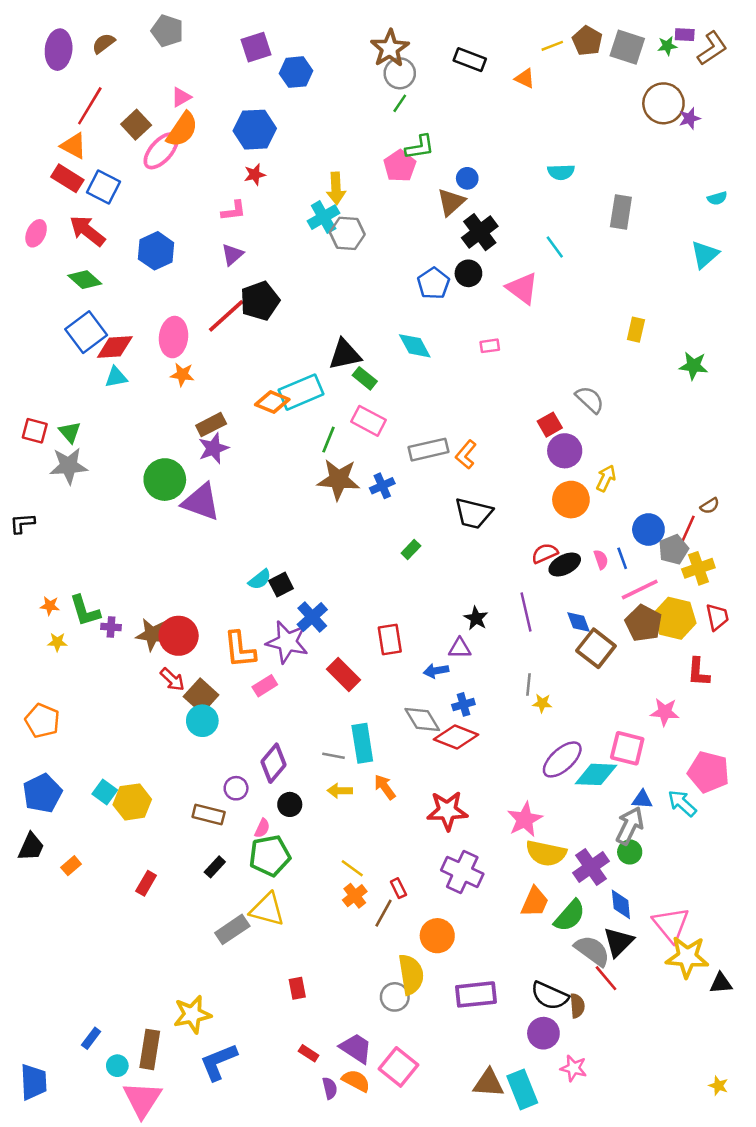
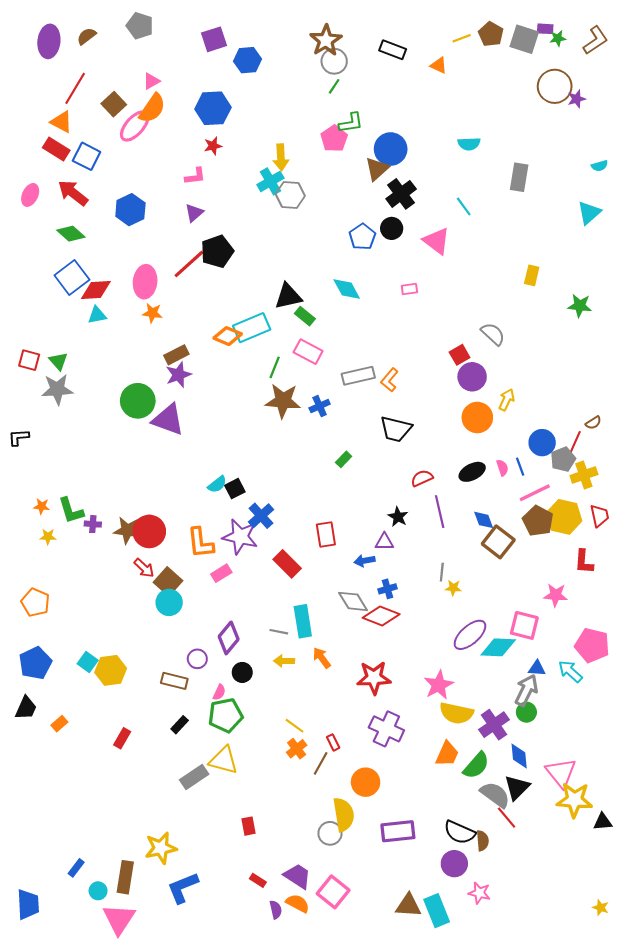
purple rectangle: (685, 35) -> (545, 29), moved
blue circle: (467, 178) -> (391, 149), size x1.8
red semicircle: (545, 553) -> (422, 478), moved

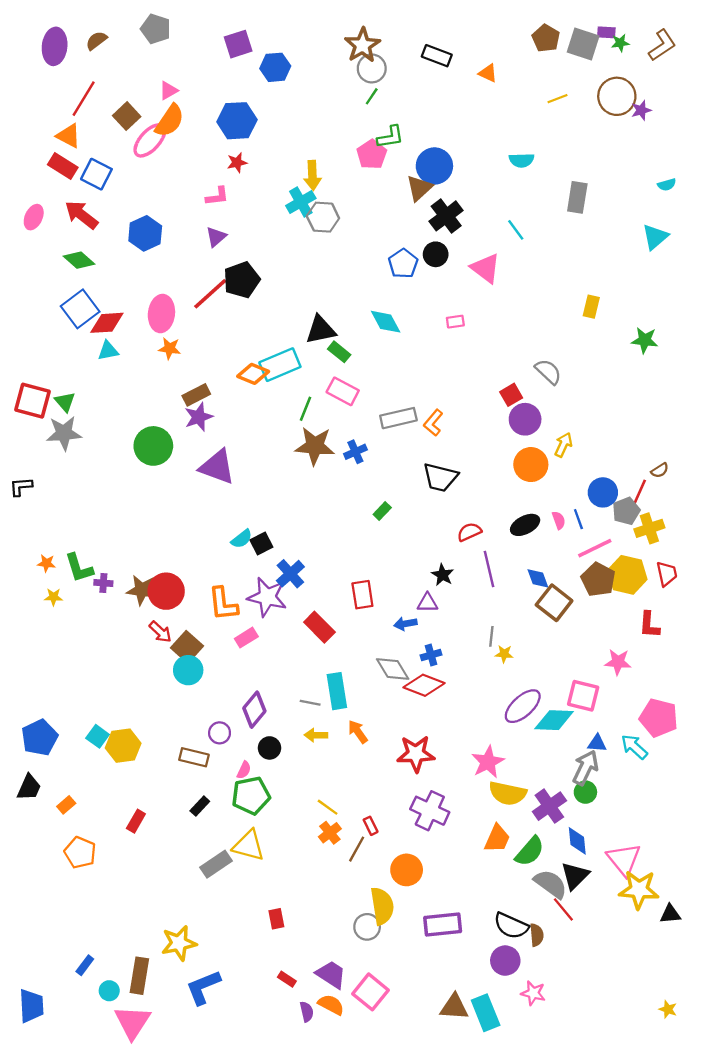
yellow line: (462, 38) -> (558, 99), moved
red square: (29, 360) -> (33, 401), size x1.5
purple triangle: (168, 420) -> (217, 467), moved
orange pentagon: (35, 602) -> (80, 853), moved

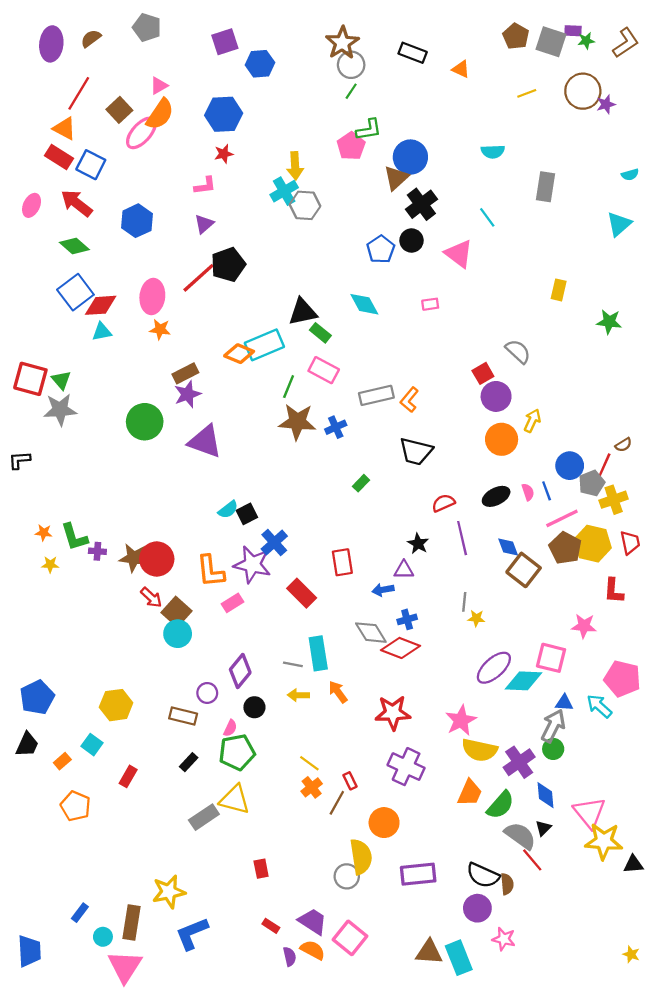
cyan square: (98, 736) -> (92, 745), moved
black triangle: (575, 876) -> (543, 828), size x0.6

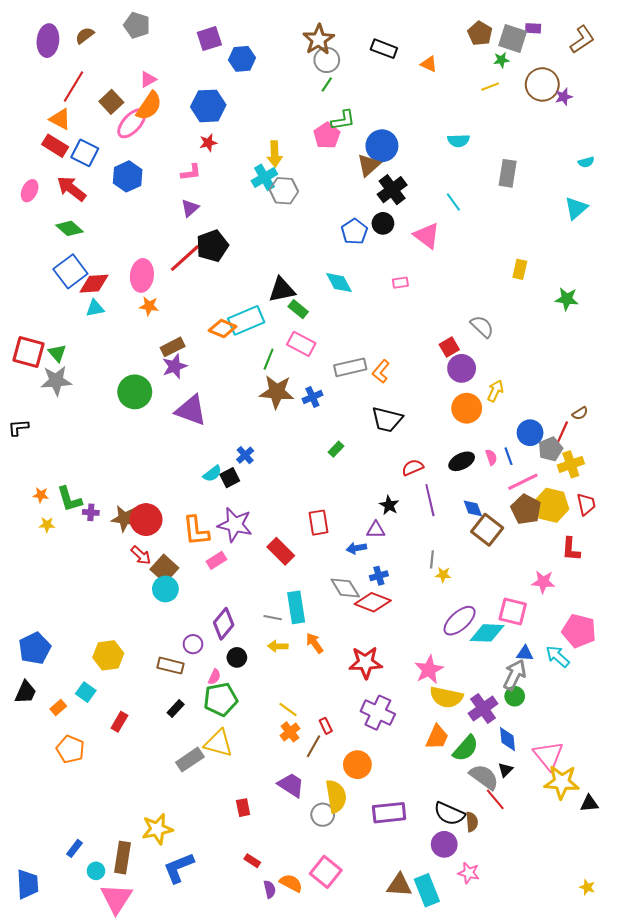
green star: (586, 41) -> (501, 60), moved
blue hexagon: (137, 221) -> (128, 176), moved
blue cross: (274, 543) -> (245, 455), moved, size x0.7
purple trapezoid: (313, 921) -> (291, 785), moved

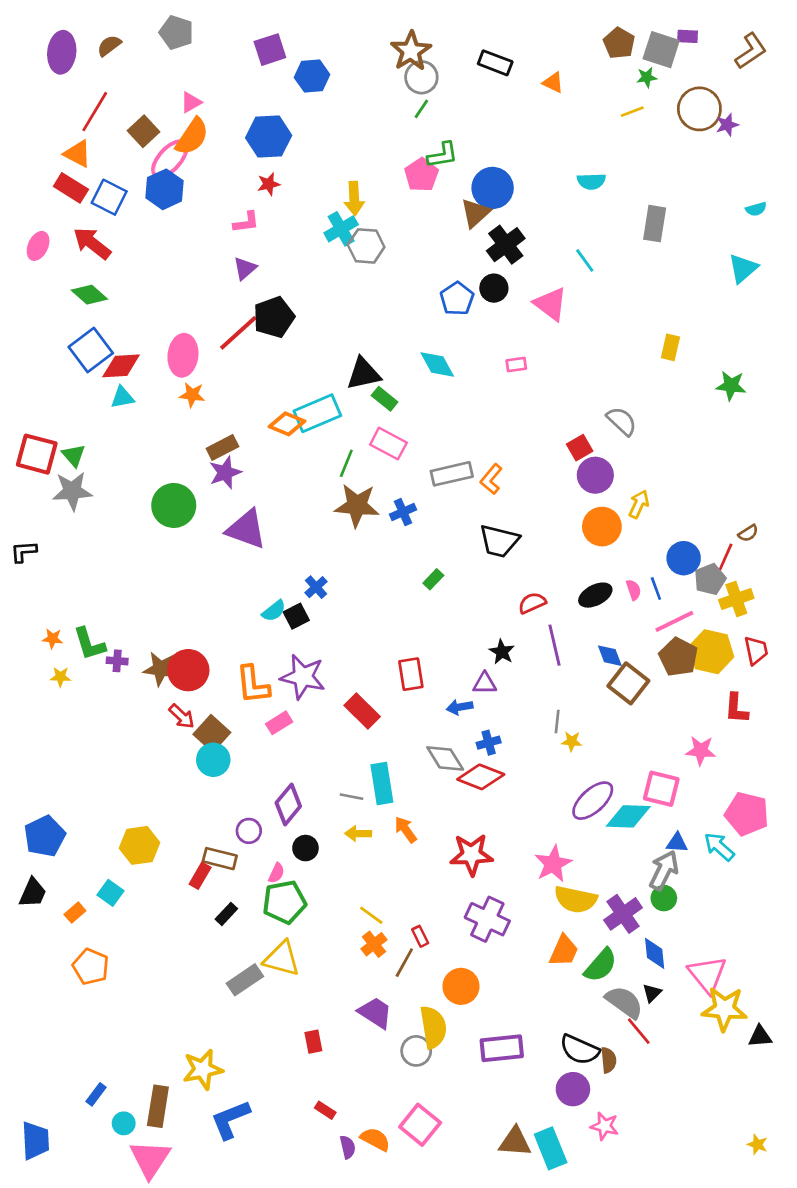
blue hexagon: (128, 176) -> (165, 189), moved
red rectangle: (119, 722) -> (200, 876), moved

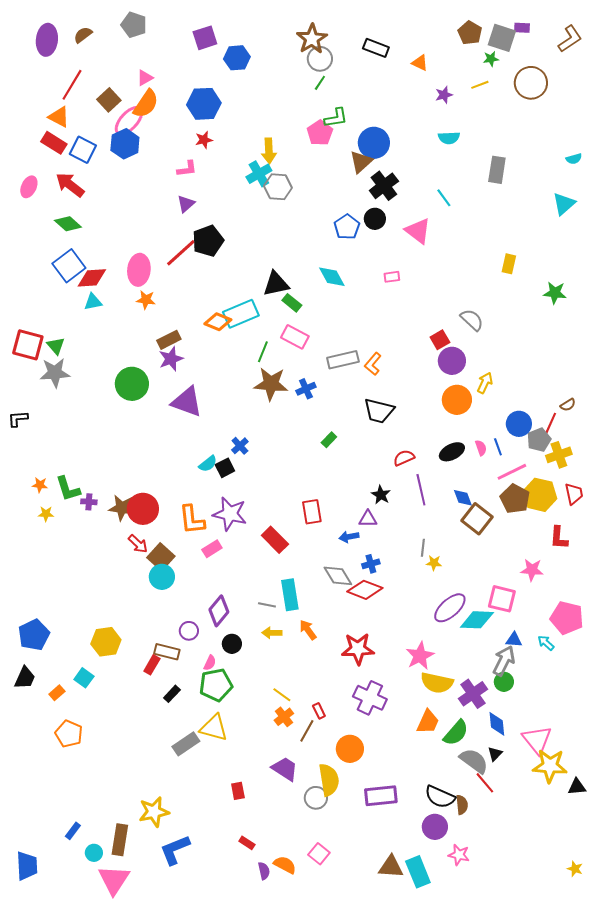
purple star: (727, 125) -> (444, 95), moved
cyan arrow: (719, 847) -> (546, 643), size x0.7
pink square: (420, 1125) -> (319, 854), size x0.7

